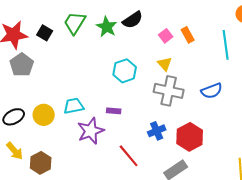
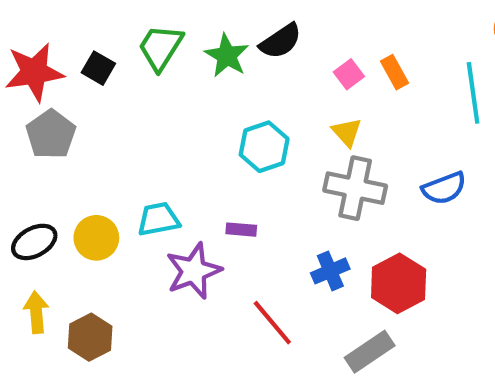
yellow arrow: (15, 151) -> (36, 312), turned -144

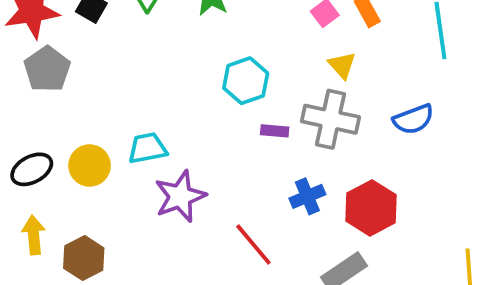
yellow triangle: (347, 132) -> (342, 65), moved
purple rectangle: (241, 230) -> (275, 131), moved

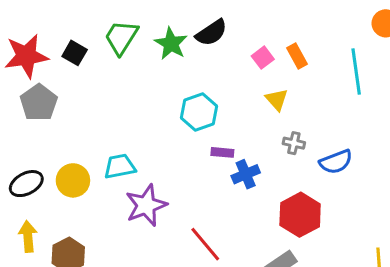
gray cross: (331, 119) -> (294, 143), moved, size x0.5
blue semicircle: (413, 119) -> (336, 162), moved
blue cross: (307, 196) -> (246, 174), moved

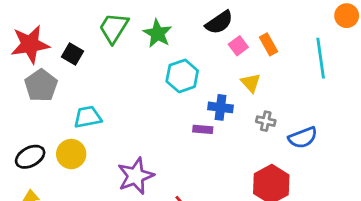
black semicircle: (211, 33) -> (219, 22), moved
black square: (75, 53) -> (73, 54), moved
cyan hexagon: (199, 112) -> (182, 76), moved
cyan trapezoid: (120, 166) -> (88, 117), moved
blue cross: (246, 174) -> (221, 107), moved, turned 30

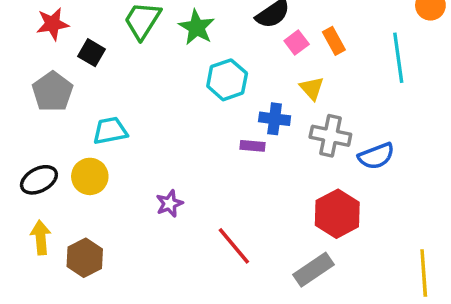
red star: (30, 44) -> (53, 24), moved, size x0.7
gray cross: (266, 121) -> (330, 136), size x1.6
purple star: (136, 176) -> (169, 204), size x0.6

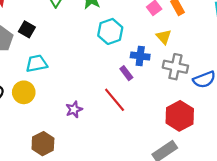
black square: (92, 53) -> (27, 29), moved
purple rectangle: (253, 146) -> (126, 73), turned 48
red line: (234, 246) -> (115, 100), moved
brown hexagon: (85, 258) -> (43, 144), moved

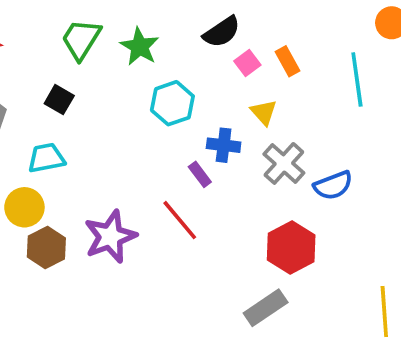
black square: (27, 29) -> (59, 100), moved
gray cross: (175, 67) -> (284, 163), turned 30
purple star: (74, 109) -> (110, 237), size x1.8
brown hexagon: (43, 144) -> (46, 247), moved

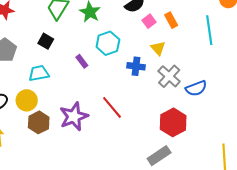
purple rectangle: (200, 174) -> (82, 61), moved

